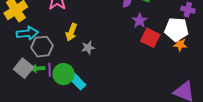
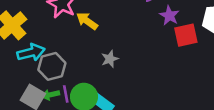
yellow arrow: (71, 32) -> (87, 21), moved, turned 114
red square: (150, 38) -> (186, 35), turned -30

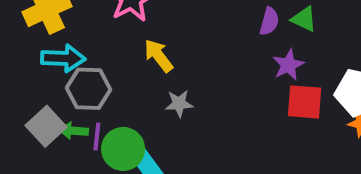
yellow arrow: (87, 21) -> (159, 56), moved

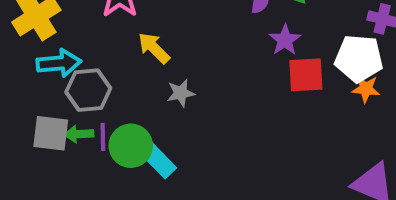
gray square: (46, 126) -> (51, 133), turned -33

